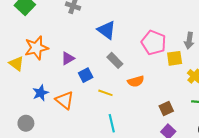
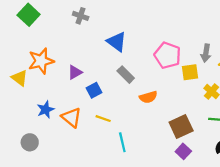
yellow line: (105, 93) -> (103, 119), moved
brown square: (166, 109) -> (181, 126), size x1.5

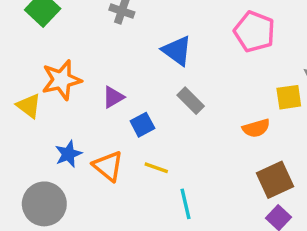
pink pentagon: (167, 55) -> (254, 32), moved
orange semicircle: (148, 97) -> (256, 128), moved
gray circle: (30, 142) -> (44, 204), size x1.6

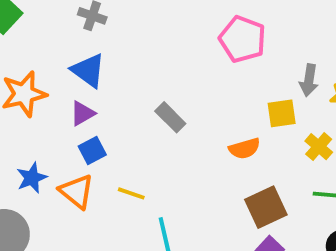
blue triangle: (177, 51) -> (88, 70), moved
blue square: (142, 125) -> (92, 150), moved

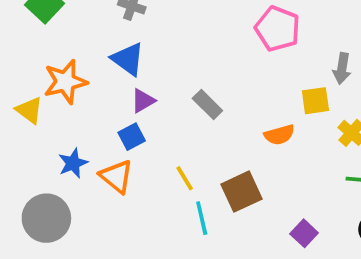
purple triangle: (82, 113) -> (143, 101), moved
yellow line: (131, 193) -> (185, 178), moved, turned 40
brown square: (266, 207) -> (242, 192), moved

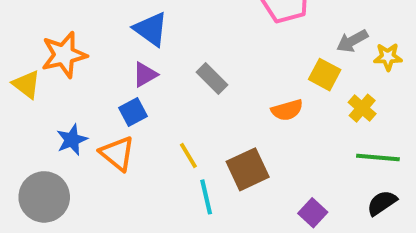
blue triangle: (128, 59) -> (151, 29), moved
gray arrow: (342, 68) -> (352, 41), turned 52
yellow square: (315, 101) -> (325, 75), turned 36

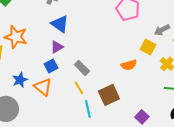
orange star: (64, 55) -> (16, 37), turned 30
gray rectangle: (212, 78) -> (82, 68), moved

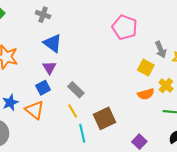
gray arrow: (162, 30) -> (161, 50), turned -84
purple triangle: (57, 47) -> (49, 68), turned -32
orange semicircle: (129, 65) -> (146, 94), moved

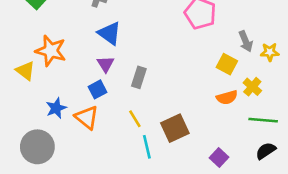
gray rectangle: (76, 90) -> (139, 77), moved, turned 63

